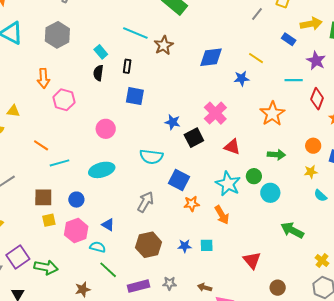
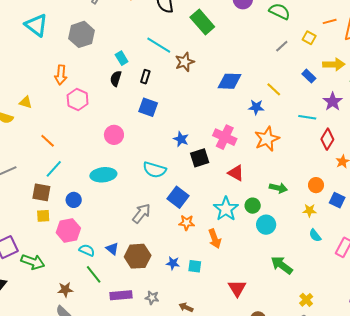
pink cross: (215, 113) -> (225, 137), turned -30
orange star: (272, 114) -> (267, 139), moved
cyan line: (60, 163) -> (54, 169), moved, turned -42
blue triangle: (108, 225) -> (112, 249), moved

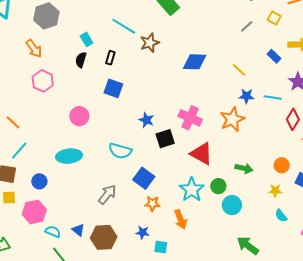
orange arrow: (61, 75) -> (34, 49), moved, turned -42
blue star: (256, 107) -> (247, 96), moved
red triangle: (236, 173) -> (202, 154), size x1.4
blue star: (173, 263) -> (143, 232), moved

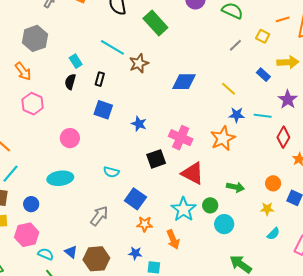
blue star: (146, 120) -> (139, 124), moved
cyan semicircle: (120, 151) -> (111, 172), size x0.7
cyan semicircle: (281, 216) -> (273, 234), turned -96

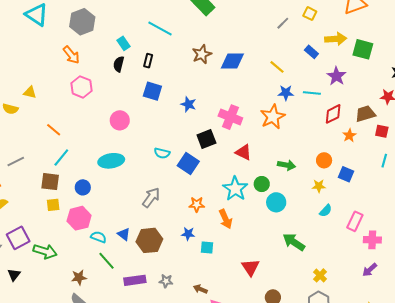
brown star: (139, 63) -> (202, 54), moved
red diamond: (283, 137) -> (333, 114), turned 35
red triangle: (193, 173) -> (243, 152), size x0.7
blue square: (135, 199) -> (188, 164), moved

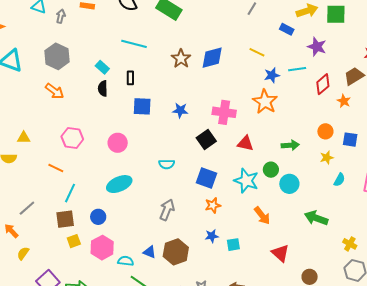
pink hexagon: (82, 87) -> (72, 138), moved
blue square: (188, 164) -> (206, 178), moved
orange arrow: (226, 219) -> (262, 216), moved

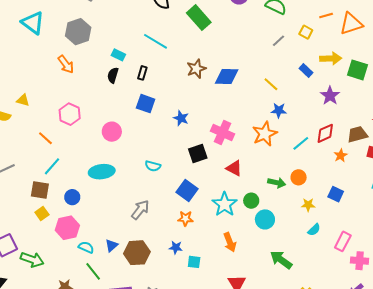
cyan rectangle: (102, 67) -> (118, 55), turned -32
cyan line: (297, 69) -> (301, 143), moved, turned -48
orange circle: (325, 131) -> (299, 177), moved
yellow square: (74, 241) -> (42, 213), turned -32
blue triangle: (150, 252) -> (112, 245), turned 40

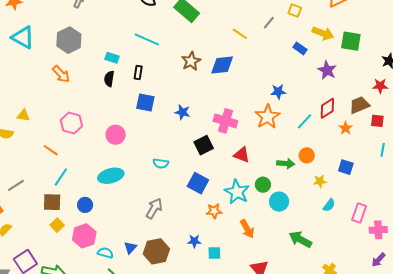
yellow arrow: (331, 58) -> (323, 33), turned 30
yellow line: (271, 84) -> (240, 34), moved
orange star: (185, 219) -> (214, 211), moved

